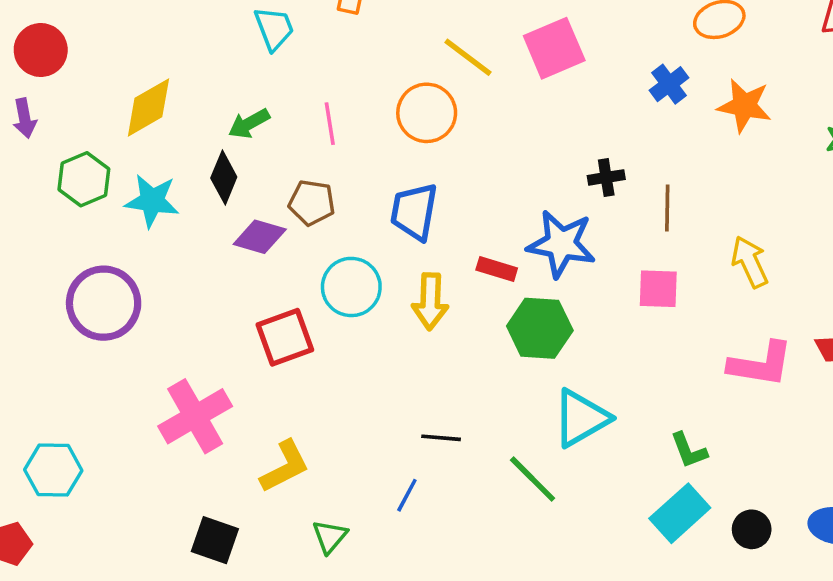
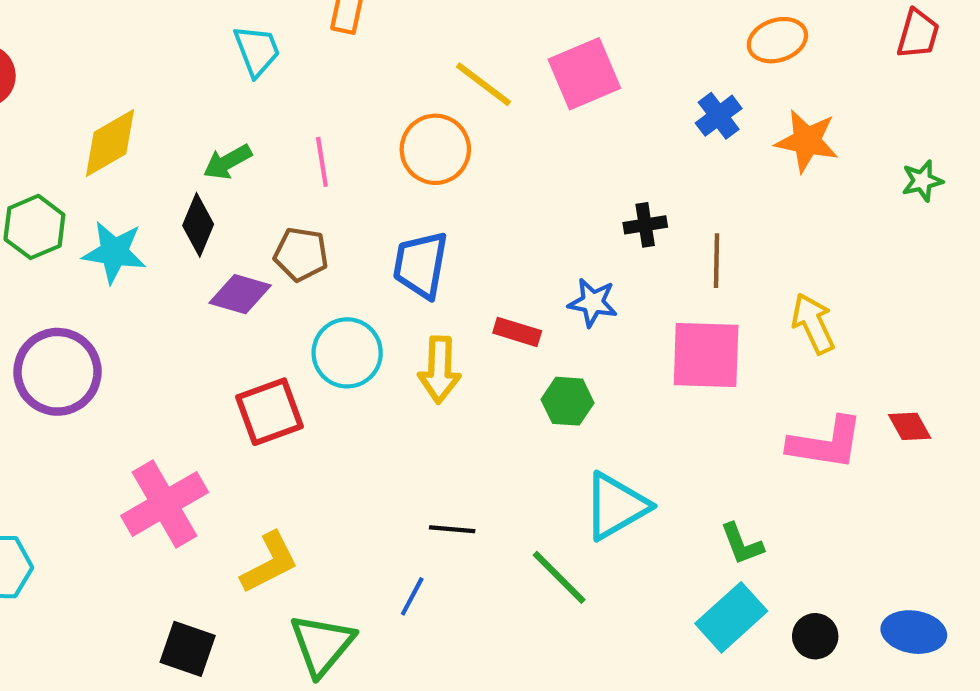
blue star: (561, 244) -> (593, 303), size x0.6
pink square: (658, 289) -> (706, 355), size x1.5
green hexagon: (540, 328) -> (568, 401), size x0.7
green triangle: (330, 537) -> (322, 645), size x1.6

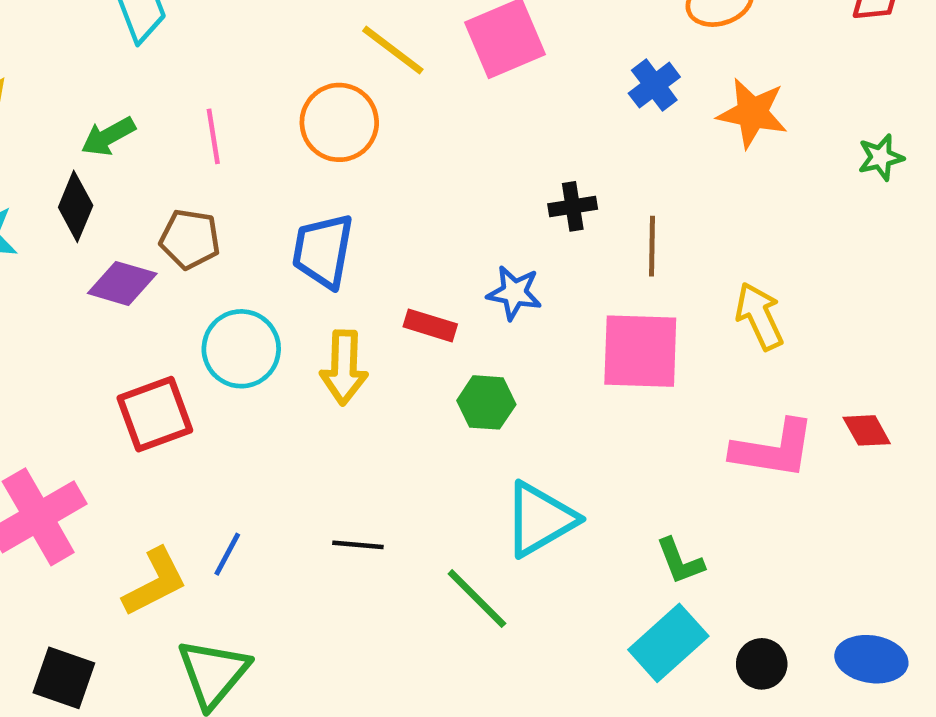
blue line: (412, 596) -> (227, 554), moved

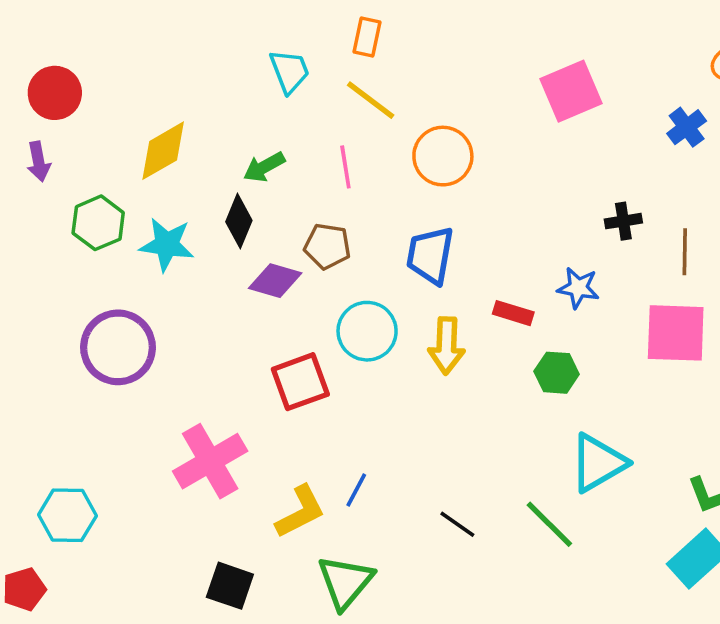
yellow line: (393, 50) -> (371, 100), moved
black line: (358, 545) -> (457, 524), moved, turned 30

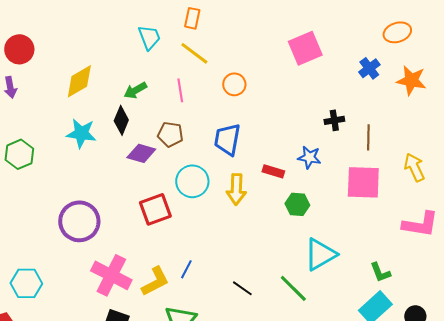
orange circle: (443, 156) -> (234, 84), size x0.7
green hexagon: (98, 223) -> (19, 154), moved
purple circle: (118, 347) -> (79, 221), moved
pink cross: (210, 461) -> (111, 275), moved, turned -33

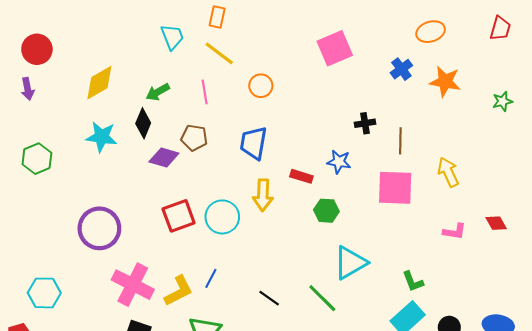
cyan circle: (192, 181) -> (222, 217), moved
pink L-shape: (420, 224) -> (455, 232), size x0.6

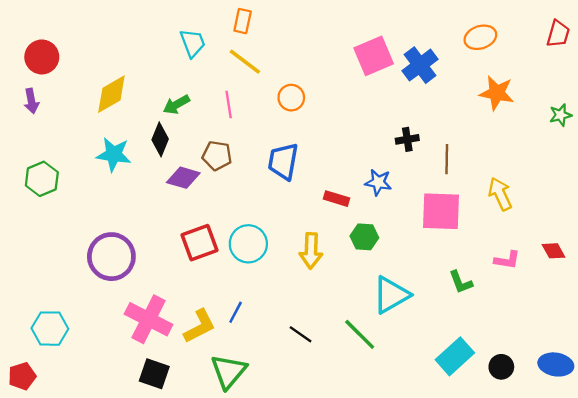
blue cross: (401, 69) -> (420, 65), moved, size x1.4
yellow arrow: (263, 195) -> (311, 251), moved
green L-shape: (413, 281) -> (461, 282), moved

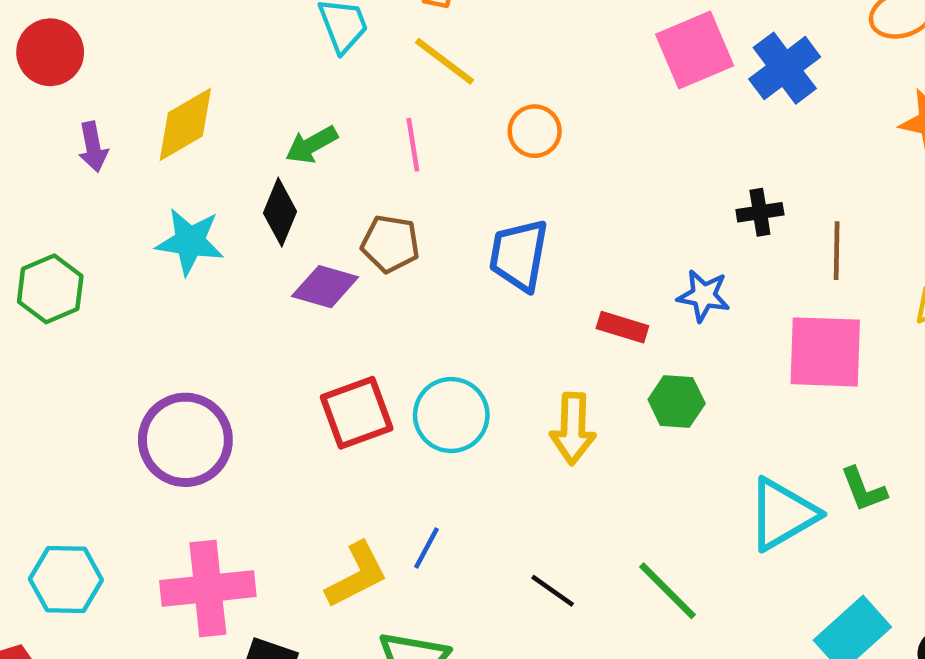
purple arrow: (31, 101) -> (93, 147), moved
cyan triangle: (391, 295) -> (782, 514), moved
pink cross: (149, 319) -> (208, 589), moved, turned -33

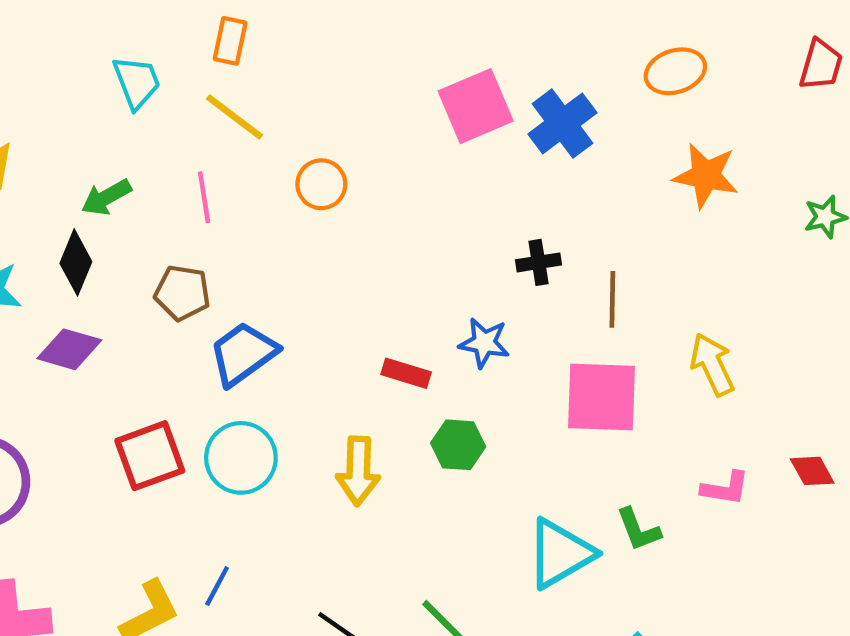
blue trapezoid: (519, 255) -> (243, 354), moved, turned 44
purple diamond: (325, 287) -> (69, 349), moved

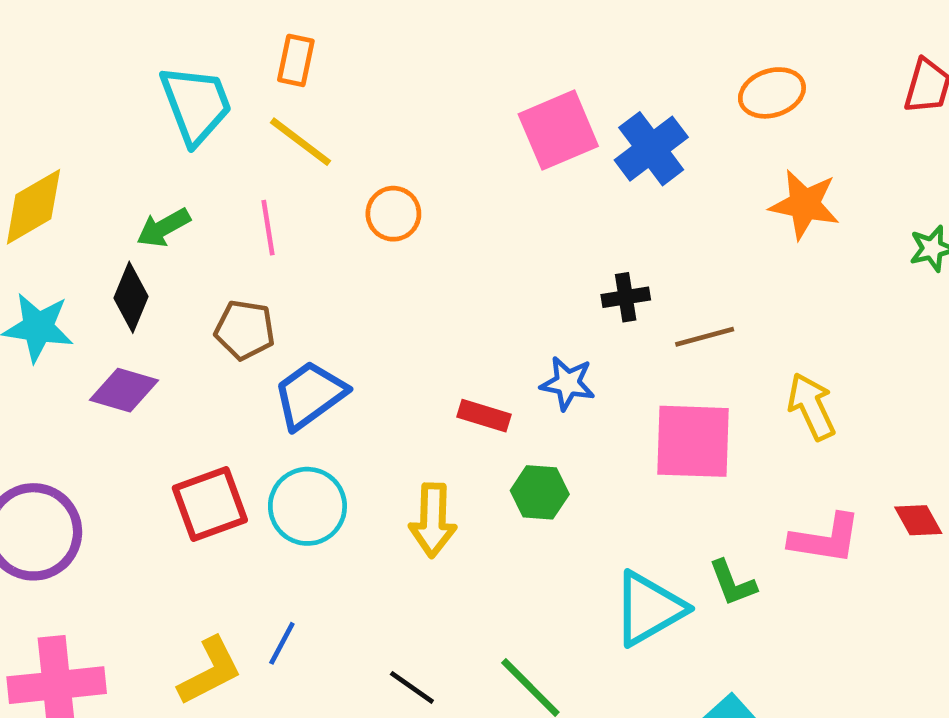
cyan trapezoid: (137, 82) -> (196, 105), size x1.4
brown line: (612, 299) -> (705, 337), turned 74
pink L-shape: (725, 488) -> (825, 539), size x1.4

